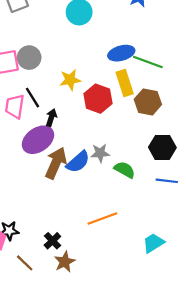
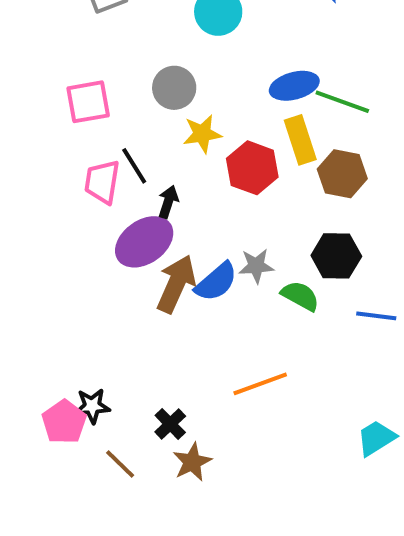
gray circle: (29, 58) -> (174, 88), moved
black hexagon: (162, 147) -> (336, 256), moved
cyan trapezoid: (153, 243) -> (376, 438), moved

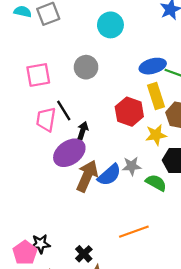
yellow star: (202, 134) -> (156, 135), moved

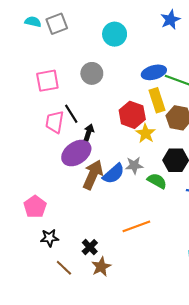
yellow star: (156, 135) -> (146, 133), moved, turned -30
pink pentagon: (25, 253) -> (35, 207), moved

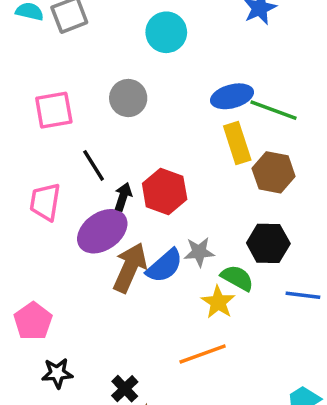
red hexagon: (132, 115) -> (165, 191), moved
pink trapezoid: (55, 122) -> (45, 202), moved
yellow star: (146, 133) -> (218, 302), moved

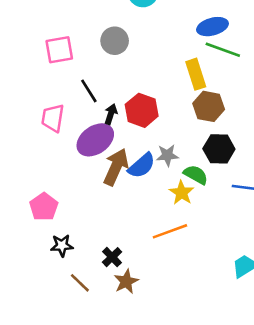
blue ellipse: (232, 96) -> (212, 27), moved
brown hexagon: (274, 172) -> (209, 106), moved

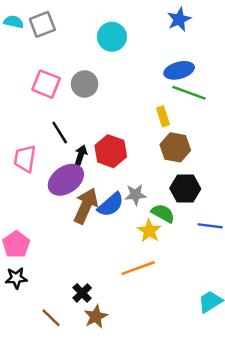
pink square: (59, 50) -> (46, 84), moved, turned 32
yellow rectangle: (196, 74) -> (163, 116), size x0.7
black star: (62, 245) -> (16, 278), moved

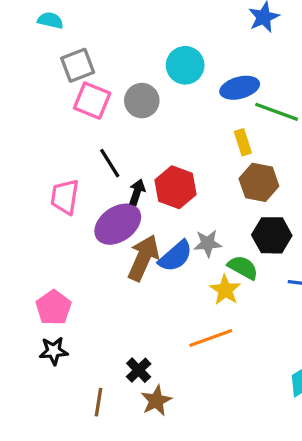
gray square: (42, 24) -> (78, 65), moved
cyan circle: (112, 37) -> (185, 65), moved
blue ellipse: (179, 70) -> (240, 88), moved
brown line: (51, 318) -> (98, 402), turned 55

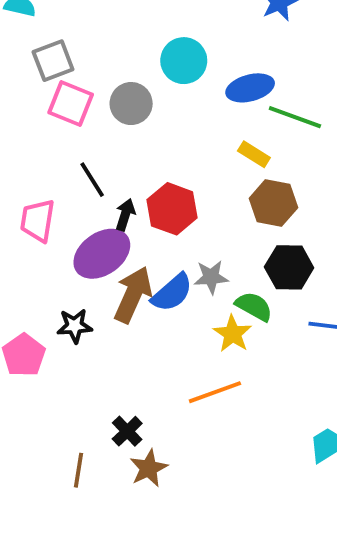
yellow rectangle: (243, 142) -> (254, 154), turned -40
black star: (54, 351) -> (75, 326), moved

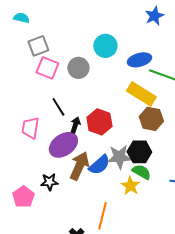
yellow rectangle: (254, 154) -> (141, 94), size x1.8
black hexagon: (289, 267) -> (139, 152), moved
gray star: (211, 277) -> (119, 157), size x1.4
orange line: (215, 392) -> (102, 216), moved, turned -56

